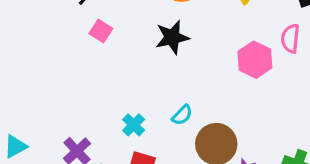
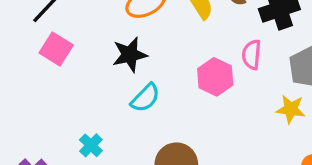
pink square: (101, 31) -> (56, 49), size x1.4
cyan semicircle: (182, 115) -> (145, 98), moved, size x1.4

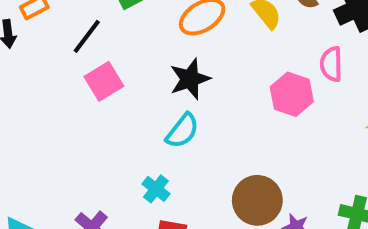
pink square: (56, 49) -> (104, 81), turned 32
cyan semicircle: (145, 98) -> (182, 131), moved

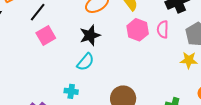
pink hexagon: (292, 94) -> (138, 30), moved
cyan cross: (156, 189) -> (71, 91), turned -32

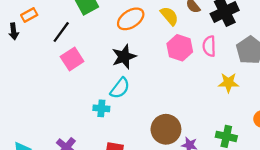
yellow star: (189, 60) -> (228, 83), moved
cyan cross: (71, 91) -> (101, 108), moved

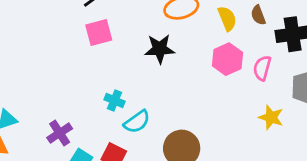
cyan semicircle: (120, 88) -> (137, 122), moved

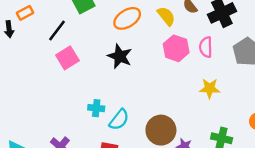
black star: (160, 49) -> (120, 56), turned -30
yellow star: (271, 117) -> (210, 88), moved

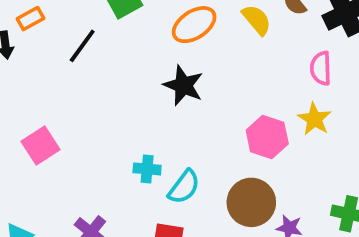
pink hexagon: (176, 48) -> (267, 137), moved
pink square: (67, 58) -> (40, 145), moved
yellow star: (210, 88) -> (314, 119), moved, turned 30

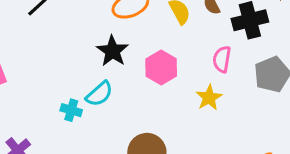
pink hexagon: (267, 137) -> (161, 68), moved
cyan semicircle: (184, 187) -> (99, 94), moved

